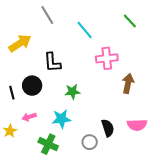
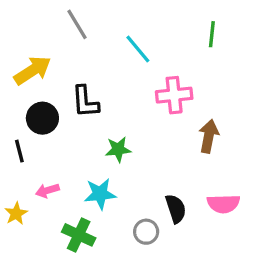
green line: (130, 21) -> (212, 34), turned 49
black circle: (32, 86) -> (42, 118), moved

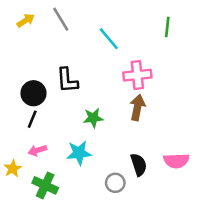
yellow arrow: (33, 70) -> (26, 20), moved, size x0.6
brown arrow: (209, 136) -> (137, 107), moved
black line: (19, 151) -> (32, 119), moved, turned 36
green cross: (79, 235) -> (45, 185), moved

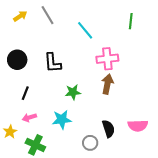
black circle: (33, 93) -> (17, 60), moved

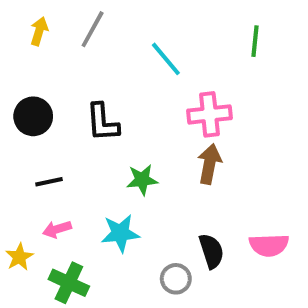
gray line: (48, 15) -> (93, 29), turned 60
yellow arrow: (20, 16) -> (39, 31), turned -40
black line: (25, 93) -> (49, 182), turned 56

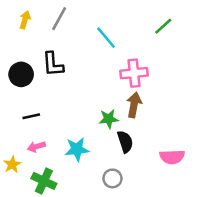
green line: (255, 41) -> (163, 26), turned 42
black L-shape: (102, 122) -> (53, 64), moved
green star: (142, 180) -> (109, 119), moved
black semicircle: (211, 251) -> (125, 142), moved

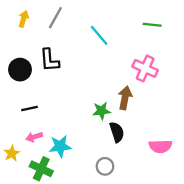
green line: (163, 26) -> (152, 25), turned 48
pink cross: (134, 73) -> (145, 68), moved, turned 30
cyan star: (77, 149) -> (60, 146), moved

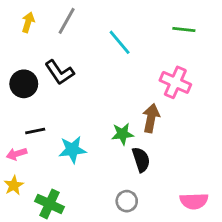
black L-shape: (50, 60) -> (60, 72), turned -30
pink arrow: (34, 137) -> (17, 154), moved
cyan star: (60, 146) -> (72, 150), moved
pink semicircle: (160, 146) -> (194, 201), moved

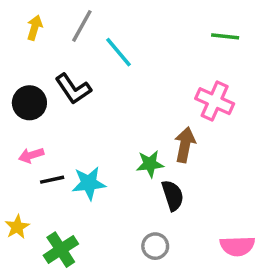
cyan line: (120, 42) -> (119, 52), moved
black line: (35, 131) -> (52, 180), moved
pink arrow: (17, 154) -> (31, 155), moved
green cross: (50, 204) -> (61, 250), turned 32

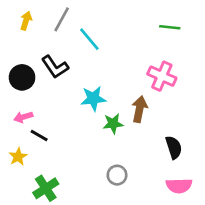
black line: (52, 180) -> (39, 135), turned 42
cyan star: (89, 183) -> (93, 99), moved
black semicircle: (173, 195) -> (174, 147), moved
yellow star: (17, 227) -> (18, 157), moved
gray circle: (155, 246) -> (117, 175), moved

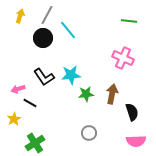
black L-shape: (55, 67) -> (44, 77), moved
black circle: (22, 77) -> (43, 38), moved
brown arrow: (139, 109) -> (112, 94), moved

